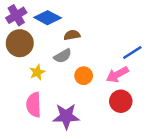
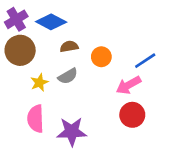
brown semicircle: (72, 35) -> (69, 46), moved
gray semicircle: (63, 56) -> (68, 76), moved
orange circle: (84, 76) -> (101, 57), moved

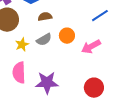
orange circle: (101, 57) -> (67, 36), moved
blue line: (145, 61) -> (100, 16), moved
red circle: (132, 115) -> (94, 88), moved

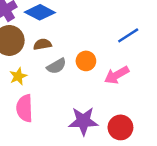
brown semicircle: (45, 17) -> (42, 44), moved
yellow star: (22, 45) -> (18, 76), moved
purple star: (47, 83) -> (83, 121), moved

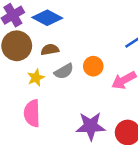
yellow star: (18, 76) -> (36, 78), moved

